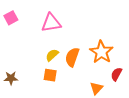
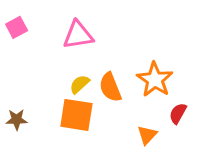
orange semicircle: (72, 57) -> (110, 87), turned -42
orange square: (50, 75) -> (76, 115), size x1.6

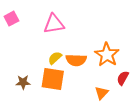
orange semicircle: (110, 87) -> (76, 60), turned -66
brown star: (17, 120) -> (23, 82), moved

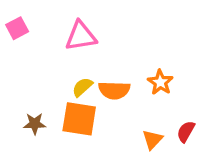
orange star: (107, 55) -> (160, 82), size x0.7
red semicircle: (123, 78) -> (186, 132), moved

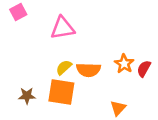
pink square: (17, 28) -> (18, 12), moved
red semicircle: (186, 132) -> (144, 69), moved

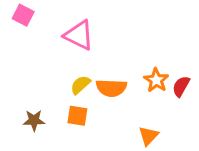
pink square: (18, 12) -> (23, 15), turned -35
pink triangle: (63, 28) -> (79, 35), turned 35
orange square: (61, 92) -> (77, 116), size x0.6

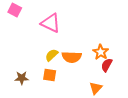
red semicircle: (181, 86) -> (107, 65), moved

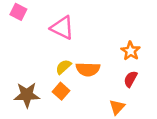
orange star: (101, 52) -> (131, 51), moved
orange square: (50, 75) -> (61, 91), turned 32
brown star: (22, 78) -> (27, 95), size x1.5

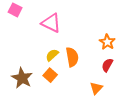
orange semicircle: (88, 69) -> (72, 57), turned -102
brown star: (27, 95) -> (22, 78), turned 30

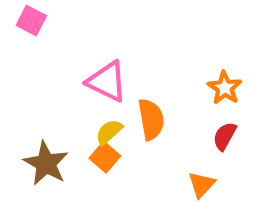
pink triangle: (51, 23) -> (107, 81), moved
yellow semicircle: (52, 55) -> (109, 132), moved

